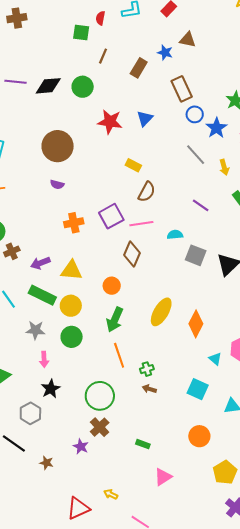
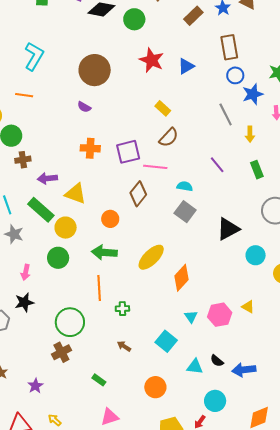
gray square: (196, 255) -> (185, 212), moved
green arrow: (115, 320) -> (104, 252), turned 55
gray star: (35, 330) -> (14, 234), moved
brown arrow: (149, 389) -> (124, 346), moved
purple star: (81, 447) -> (35, 386), moved

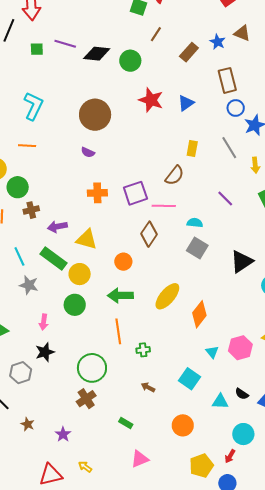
yellow rectangle: (163, 108) -> (192, 148), moved, turned 63

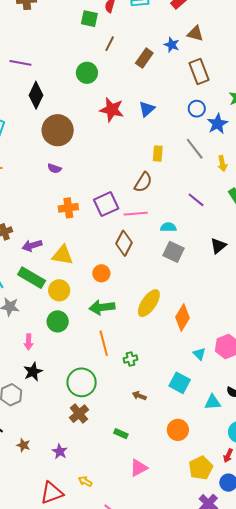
black diamond: (97, 54) -> (36, 95), moved, turned -64
brown rectangle: (227, 80) -> (199, 72), moved
black triangle: (242, 262) -> (218, 246), moved, size x0.7

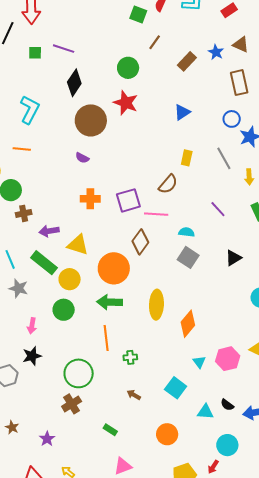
red star: (112, 110) -> (126, 103), moved
orange circle: (101, 273) -> (114, 268), size x1.8
yellow ellipse: (149, 303) -> (156, 305), turned -40

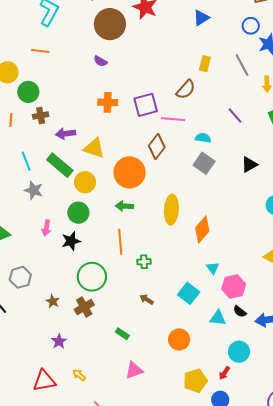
green arrow: (109, 302) -> (124, 206), size x0.7
black star: (32, 356) -> (71, 241), moved
pink hexagon: (228, 359) -> (234, 287), moved
brown star: (12, 427) -> (53, 301), moved

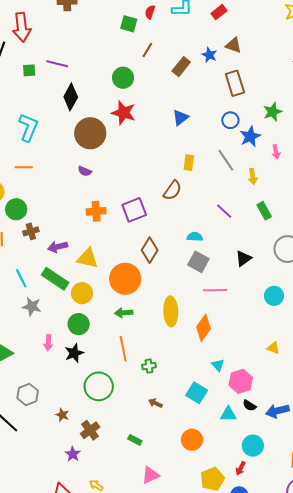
pink line: (173, 119) -> (215, 290), moved
brown cross: (84, 307) -> (90, 430), moved

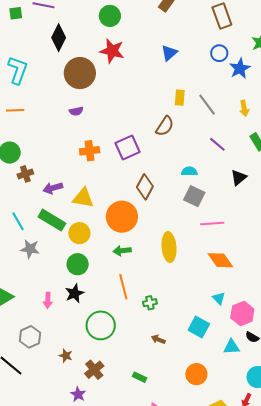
gray line: (226, 160) -> (207, 105), moved
purple semicircle: (85, 171) -> (76, 111), turned -32
black triangle: (243, 258) -> (239, 178), moved
orange diamond: (204, 328) -> (220, 260), moved, turned -68
pink arrow: (48, 343) -> (48, 300), moved

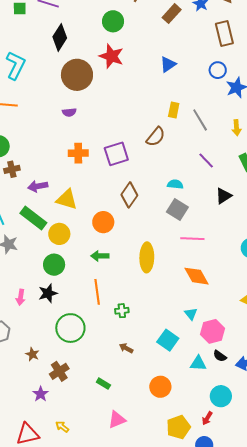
orange circle: (122, 217) -> (103, 222), size x0.7

